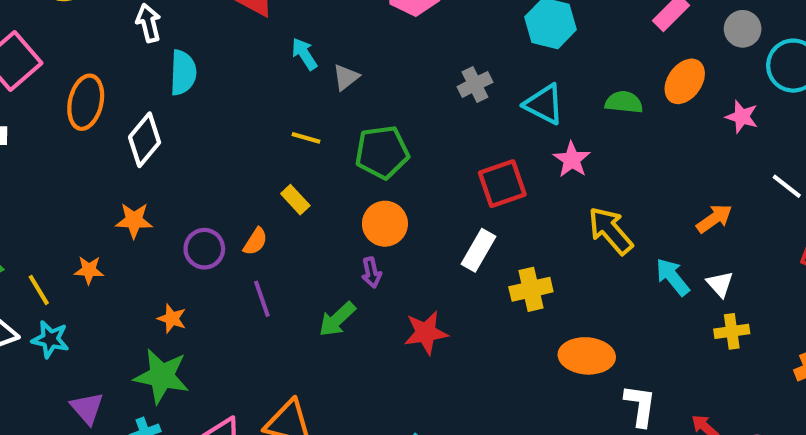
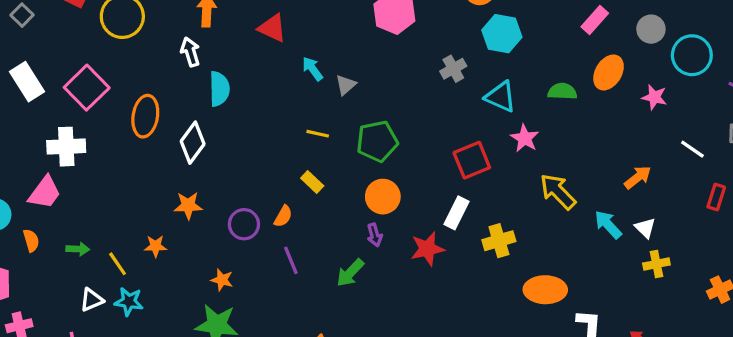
gray cross: (475, 84) -> (453, 69), moved
red star: (426, 333) -> (427, 249), moved

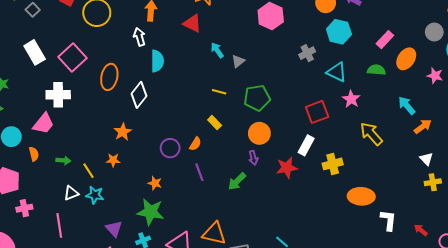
pink rectangle: (595, 20) -> (385, 40), moved
orange star: (188, 206) -> (123, 132), moved, turned -30
cyan arrow: (608, 225) -> (407, 106), moved

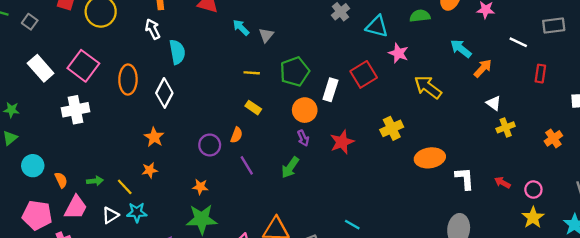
pink trapezoid: (43, 124) -> (76, 207), moved
white rectangle: (306, 145) -> (330, 90), moved

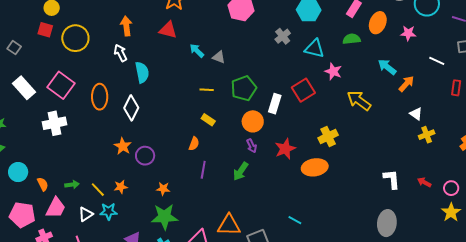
gray triangle: (266, 35) -> (219, 57), turned -48
purple circle: (210, 145) -> (145, 156), moved
orange ellipse: (430, 158) -> (315, 167), moved
purple line: (247, 165) -> (203, 170), turned 42
orange star: (150, 170) -> (121, 187), moved

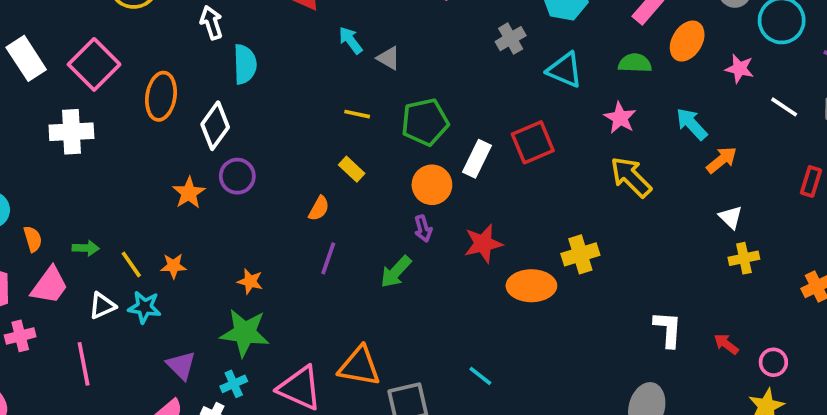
white line: (437, 61) -> (784, 107), moved
pink star: (333, 71) -> (620, 118), moved
yellow cross: (328, 137) -> (580, 254), moved
purple circle: (145, 156) -> (237, 176), moved

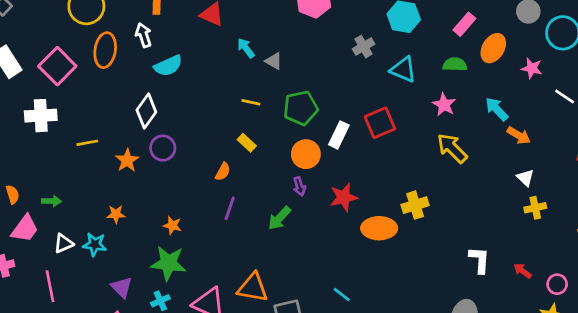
cyan semicircle: (245, 64) -> (168, 66), turned 68
orange ellipse: (161, 96) -> (105, 50), moved
orange arrow: (722, 160) -> (519, 135), turned 70
yellow line: (131, 264) -> (87, 143), moved, turned -65

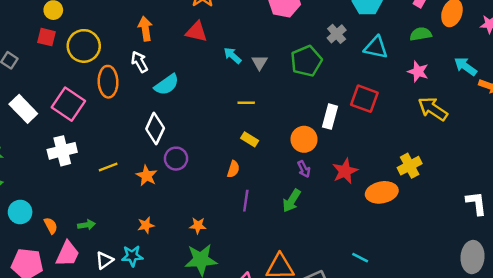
gray triangle: (274, 61) -> (260, 62), turned 42
green pentagon: (301, 108) -> (306, 61), moved
red square: (380, 123) -> (364, 99), turned -36

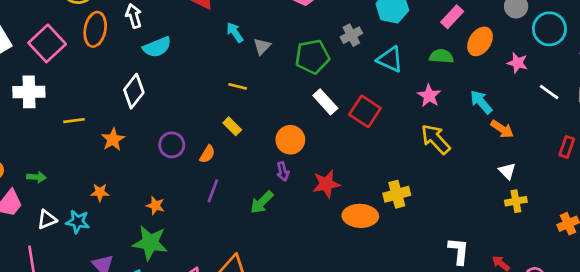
white rectangle: (330, 117) -> (325, 102), moved, turned -70
purple circle: (176, 159) -> (172, 145), moved

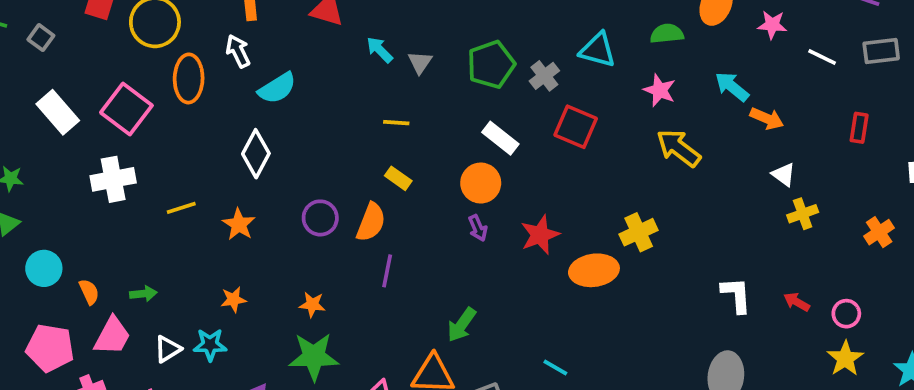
gray cross: (351, 35) -> (544, 76), moved
white rectangle: (325, 102) -> (500, 138), moved
orange semicircle: (207, 154) -> (371, 222), size x1.5
green arrow: (262, 202) -> (462, 325), moved

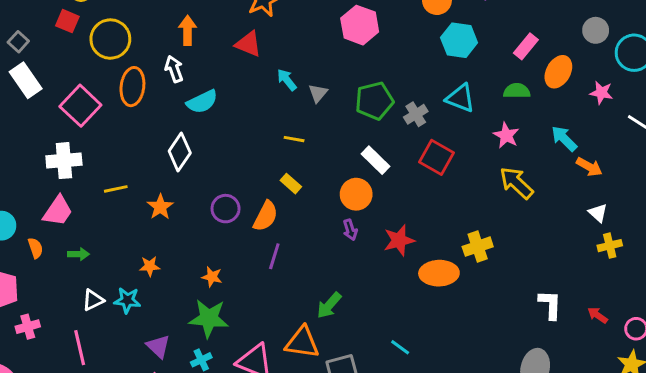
white rectangle: (58, 112) -> (26, 80), moved
pink trapezoid: (112, 336) -> (58, 211), moved

